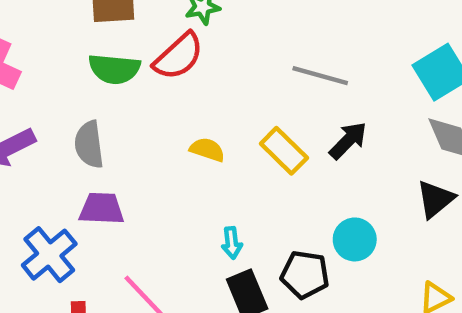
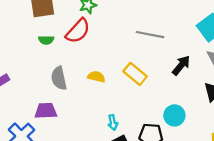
green semicircle: (114, 69) -> (46, 40), size x0.6
black arrow: (348, 140) -> (181, 65), moved
gray semicircle: (89, 145) -> (59, 78), moved

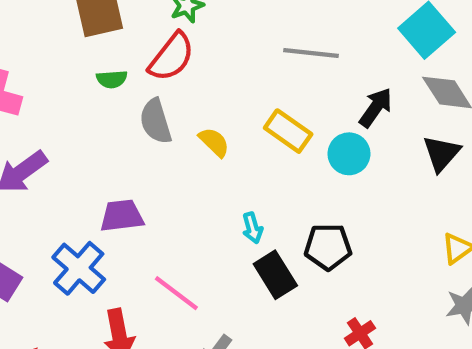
yellow semicircle: (96, 77) -> (214, 142), turned 35
gray semicircle: (59, 78) -> (156, 121), moved
cyan circle: (174, 115) -> (349, 154), moved

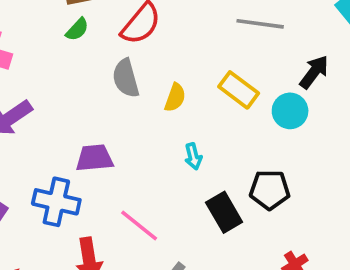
green semicircle: (112, 79) -> (77, 29), moved, turned -45
yellow semicircle: (214, 142) -> (175, 98), turned 64
cyan arrow: (252, 228) -> (193, 156), moved
blue cross: (79, 268) -> (56, 202), turned -30

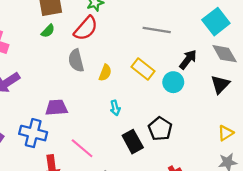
black pentagon: (270, 190) -> (160, 129), turned 30

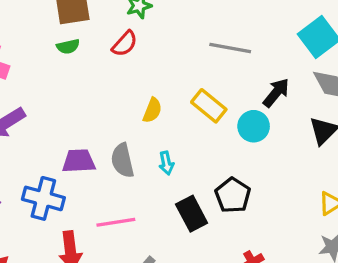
red semicircle: (86, 28) -> (125, 44), size x0.7
green semicircle: (48, 31) -> (68, 47), turned 32
gray semicircle: (76, 61) -> (122, 160), moved
pink line: (82, 148) -> (116, 222), turned -50

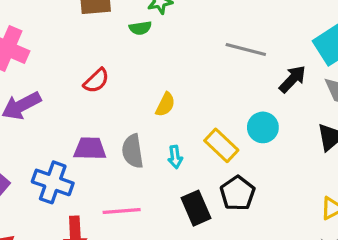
red semicircle: (125, 44) -> (96, 81), moved
green semicircle: (68, 47) -> (140, 28), moved
black arrow: (276, 93) -> (293, 79), moved
yellow rectangle: (209, 106) -> (221, 145), moved

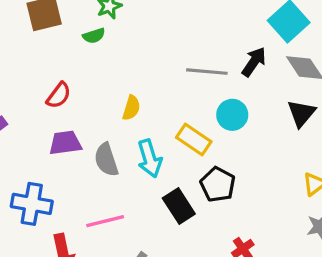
gray line: (246, 49) -> (207, 72), moved
purple trapezoid: (90, 149) -> (65, 143), moved
cyan arrow: (175, 157) -> (150, 159), size x1.6

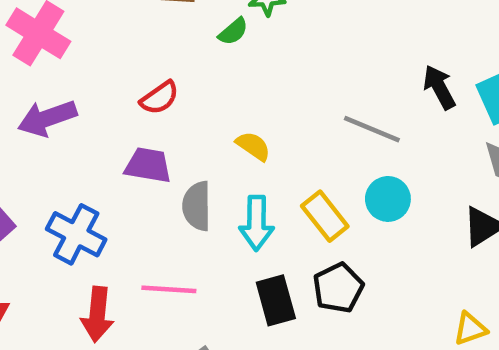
green semicircle: (94, 36) -> (233, 32), turned -40
black arrow: (254, 62) -> (439, 87), moved, turned -80
yellow semicircle: (131, 108) -> (253, 146), turned -90

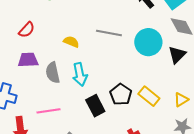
gray line: (372, 129) -> (109, 33), moved
cyan circle: (388, 199) -> (148, 42), moved, size x1.4
yellow rectangle: (325, 216) -> (149, 96), moved

